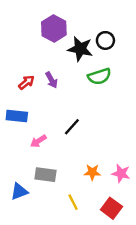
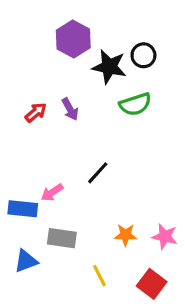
blue rectangle: (17, 116) -> (23, 209), moved

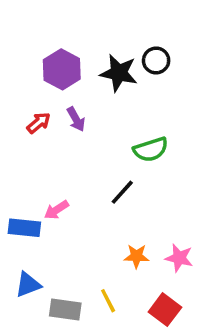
purple hexagon: (73, 39) -> (62, 69), moved
green semicircle: (135, 104) -> (151, 149), moved
black line: (98, 173) -> (122, 192), moved
gray rectangle: (62, 238) -> (65, 310), moved

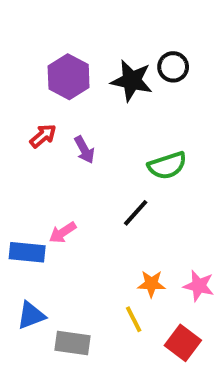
purple arrow: (76, 119) -> (84, 150), moved
yellow line: (108, 301) -> (134, 319), moved

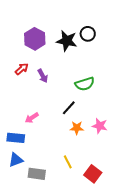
blue rectangle: (27, 252) -> (16, 138), moved
orange star: (151, 284) -> (77, 128), moved
pink star: (199, 286) -> (100, 126), moved

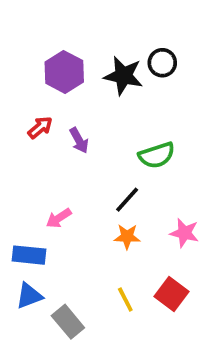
orange star: (77, 128) -> (127, 237), moved
gray rectangle: (37, 174) -> (68, 322), turned 42
red square: (93, 174) -> (172, 294), moved

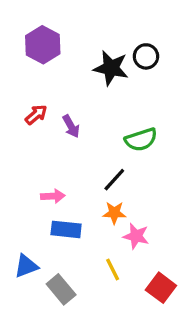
purple hexagon: (64, 72) -> (43, 45), moved
pink arrow: (59, 218) -> (53, 196), turned -150
pink star: (184, 233) -> (136, 236), moved
blue rectangle: (29, 255) -> (66, 229), moved
red square: (172, 294) -> (161, 288), moved

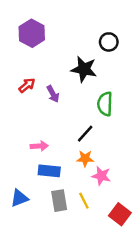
black star: (111, 68) -> (84, 69), moved
green semicircle: (141, 140) -> (105, 104), turned 110
gray rectangle: (61, 289) -> (59, 201), moved, turned 30

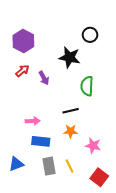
purple hexagon: (32, 33) -> (23, 41), moved
black line: (85, 134) -> (71, 111), turned 35
pink star: (101, 176) -> (93, 146), moved

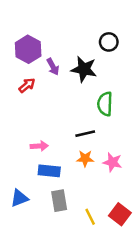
purple arrow: (44, 78) -> (53, 67), moved
pink star: (93, 146) -> (112, 162), moved
yellow line: (70, 166) -> (90, 217), moved

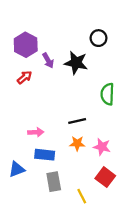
green semicircle: (105, 104) -> (107, 94), moved
blue triangle: (19, 198) -> (17, 169), moved
red square: (120, 214) -> (105, 177), moved

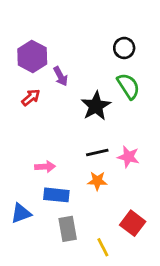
black star: (76, 63) -> (96, 106), moved, turned 30
green semicircle: (107, 94) -> (128, 86), moved, turned 145
pink star: (102, 147) -> (128, 157), moved

